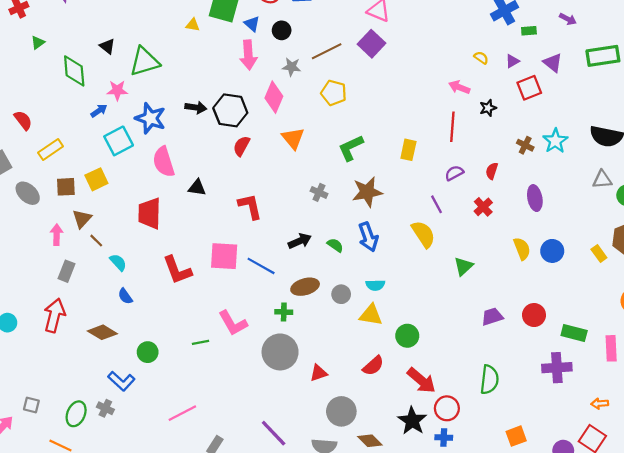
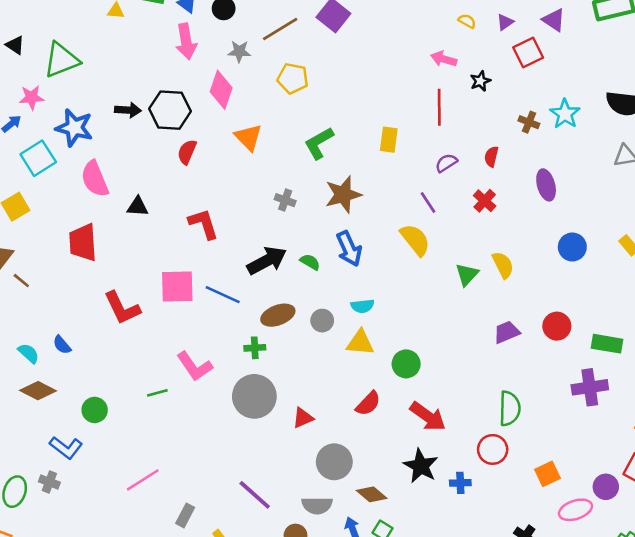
black arrow: (300, 241) -> (267, 261), size x1.4
yellow semicircle: (522, 249) -> (503, 265), moved
cyan semicircle: (118, 262) -> (29, 353), moved
red circle: (447, 408) -> (493, 449), moved

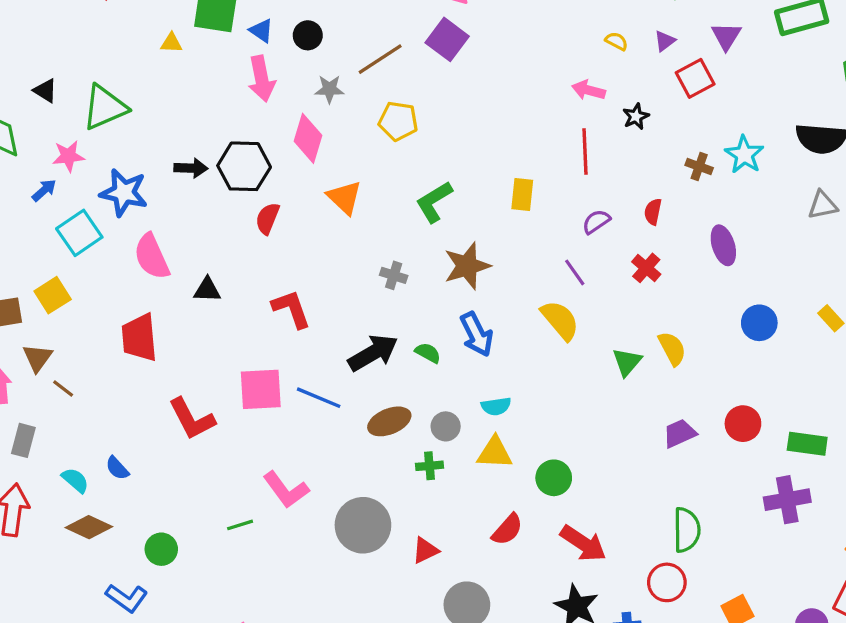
purple triangle: (554, 20) -> (726, 36), turned 30
green cross: (255, 348) -> (429, 466), moved

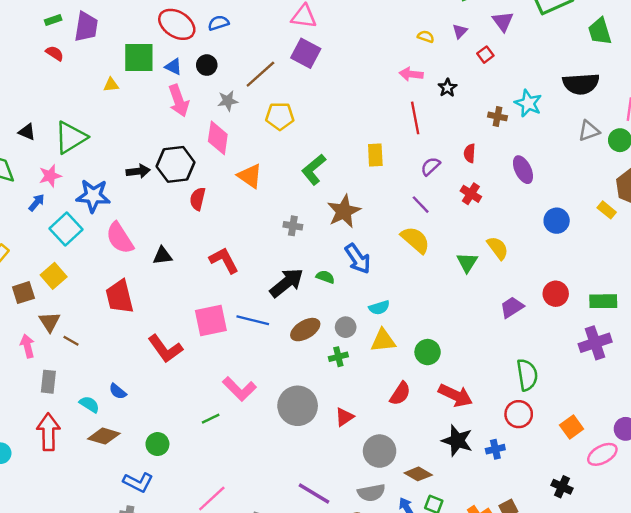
red square: (695, 78) -> (485, 55), size x0.6

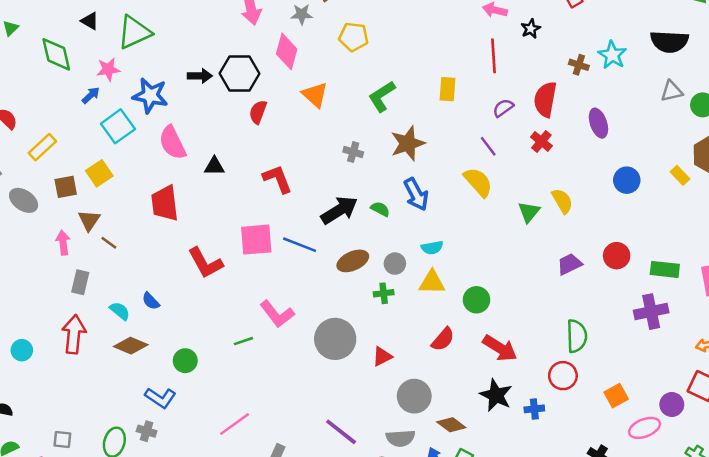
red semicircle: (470, 153) -> (545, 99), size x1.8

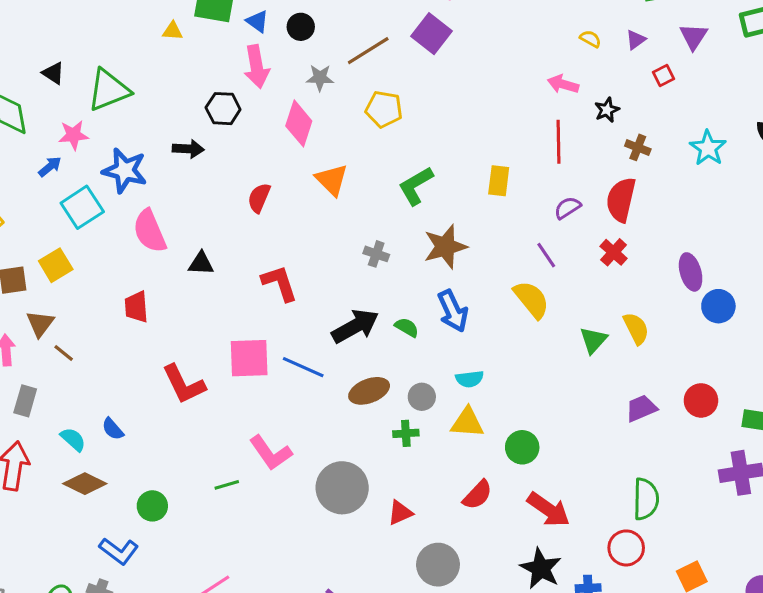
brown cross: (579, 65) -> (638, 147), moved
black hexagon: (239, 74) -> (223, 109), moved, size x0.7
purple ellipse: (598, 123) -> (691, 272), moved
red trapezoid: (165, 203) -> (136, 307), size x0.7

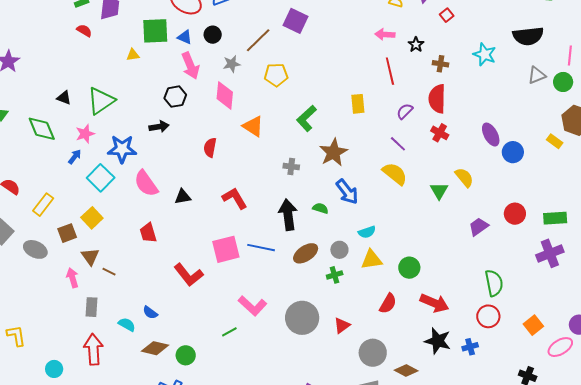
black arrow: (355, 326) -> (288, 215), turned -56
brown diamond: (85, 484) -> (155, 348), moved

